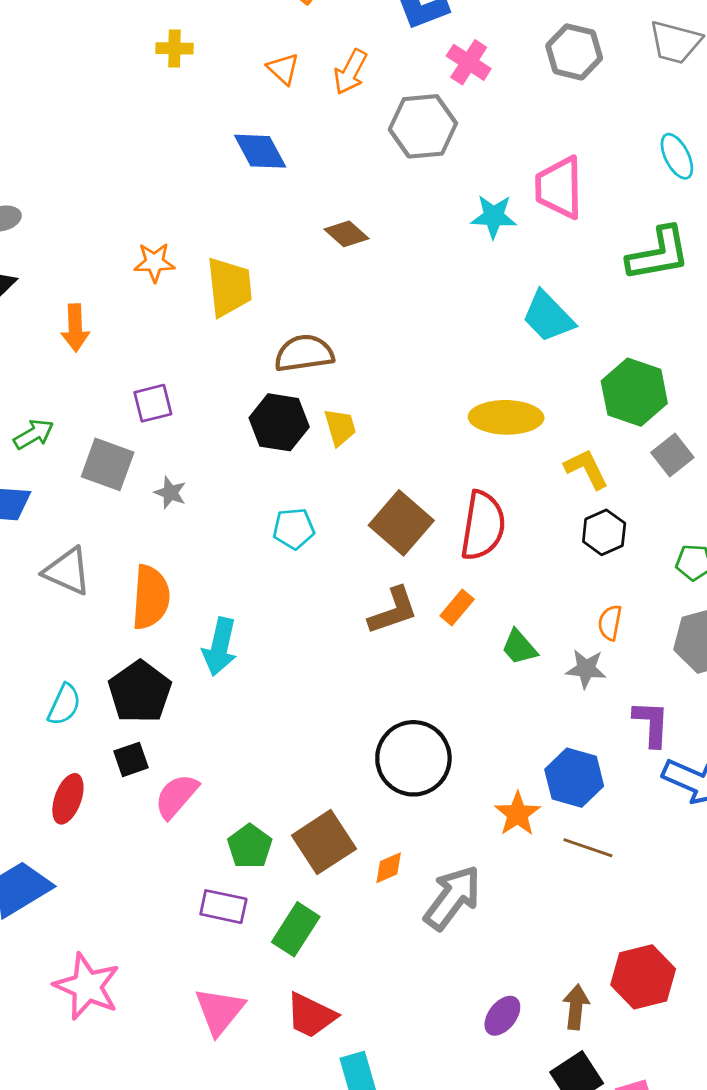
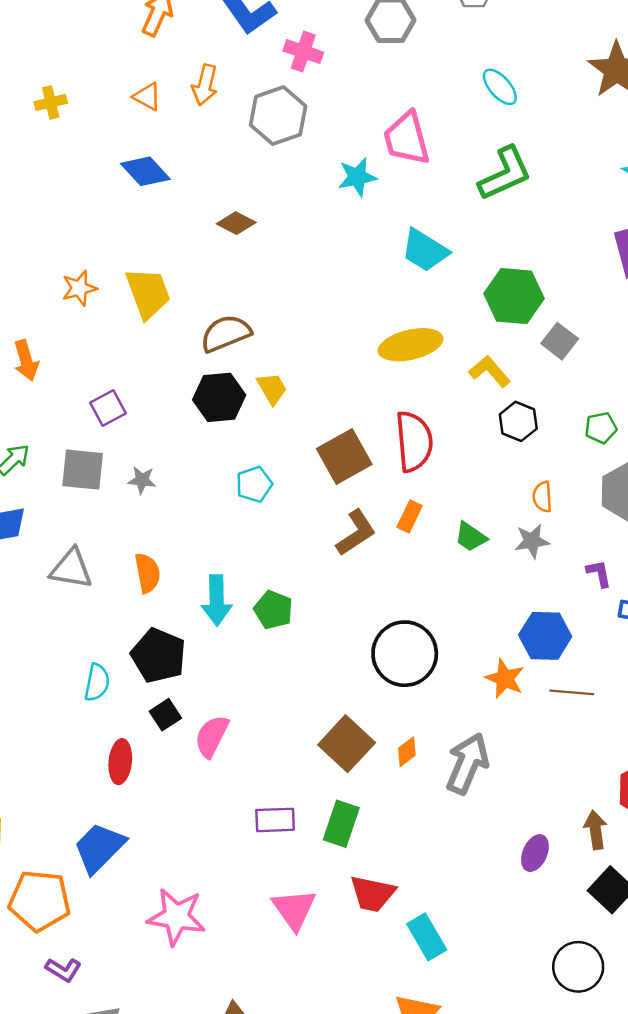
brown square: (401, 523) -> (344, 457), turned 34
orange semicircle: (151, 597) -> (147, 573), size x0.7
purple L-shape: (651, 723) -> (599, 573), size x0.7
green pentagon: (250, 846) -> (273, 610), moved

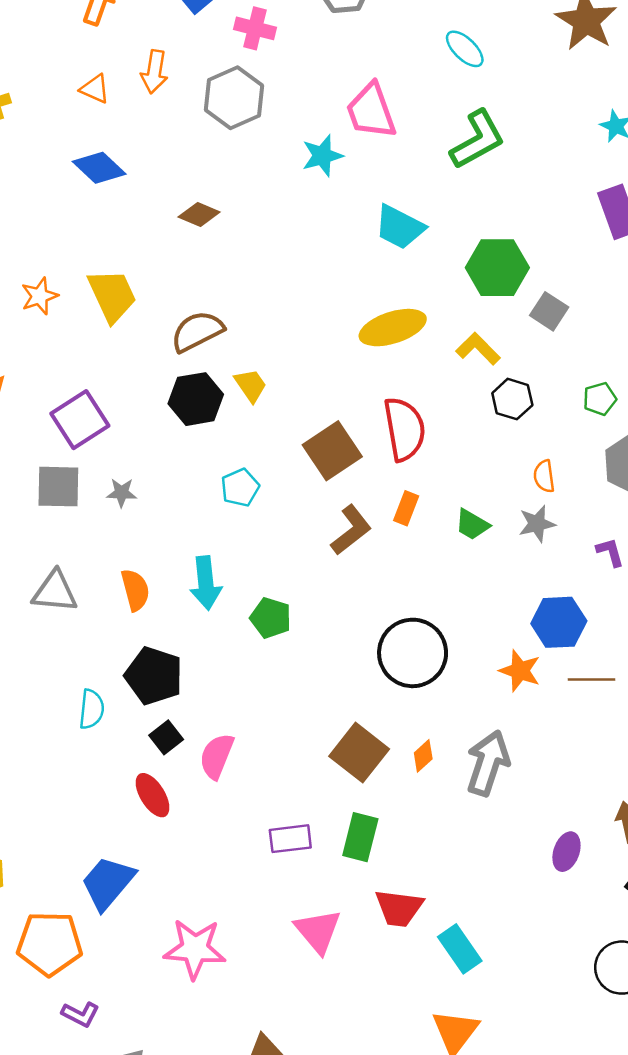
purple square: (108, 408) -> (80, 420), size x1.5
cyan arrow: (217, 600) -> (206, 583), moved
red ellipse: (120, 762) -> (152, 795), moved, turned -33

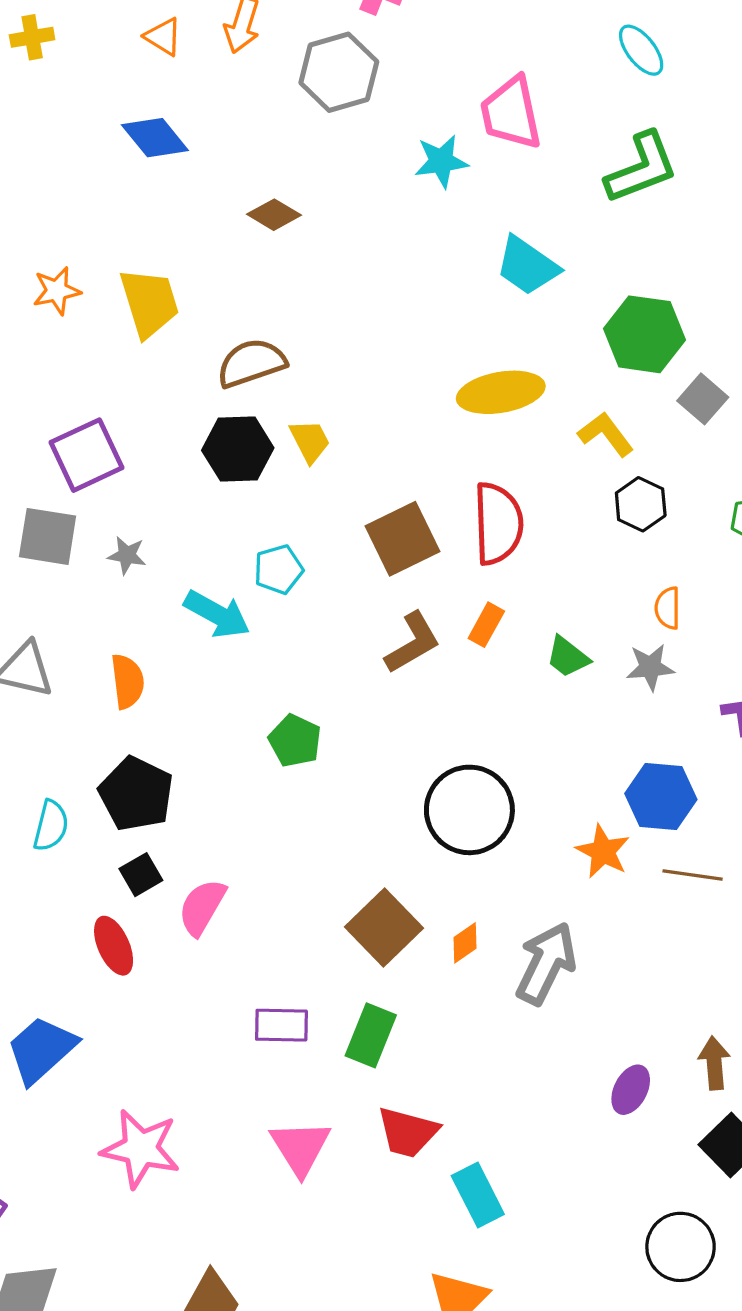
cyan arrow: (206, 583) -> (217, 614), moved, turned -63

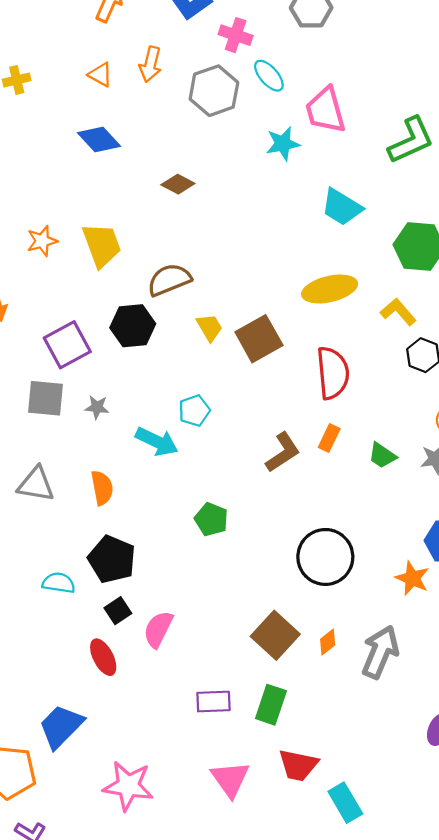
cyan ellipse: (641, 50) -> (269, 76), moved
black hexagon: (238, 449) -> (133, 326), moved
brown square: (402, 539) -> (259, 339), moved
cyan semicircle: (51, 826) -> (59, 583), turned -92

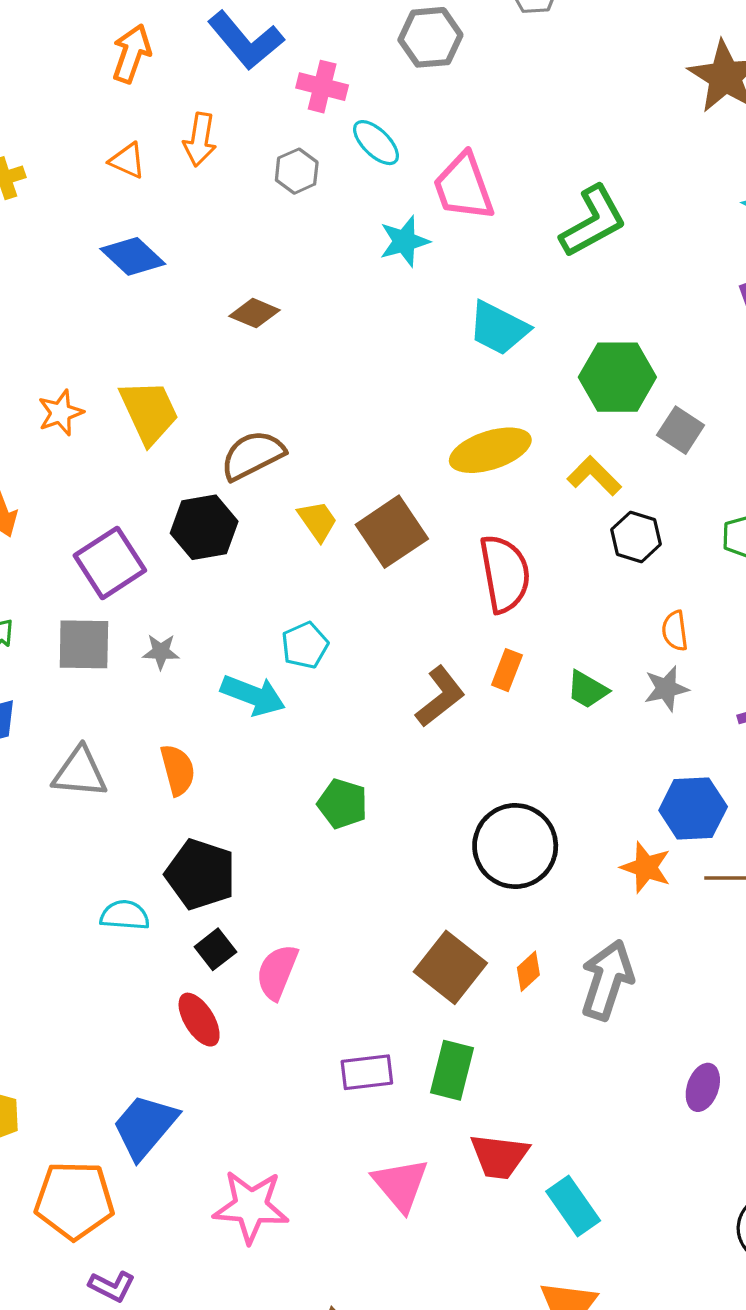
gray hexagon: (214, 91) -> (297, 171), size x0.6

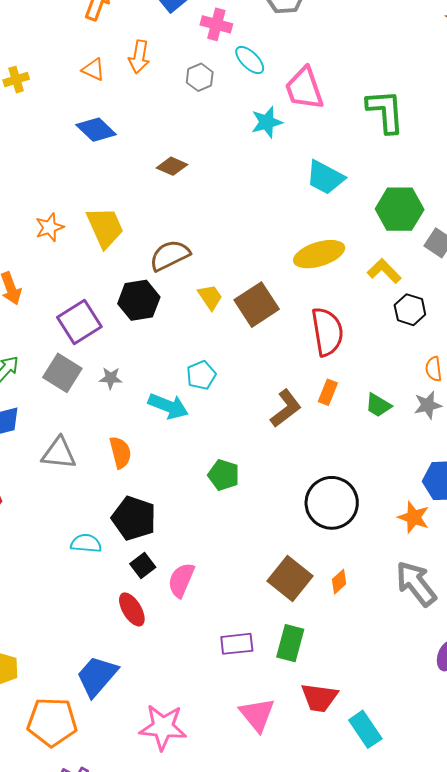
green L-shape: (593, 221) -> (385, 111), turned -66
gray square: (84, 644) -> (62, 373), turned 30
gray arrow: (607, 980) -> (416, 584), moved, turned -57

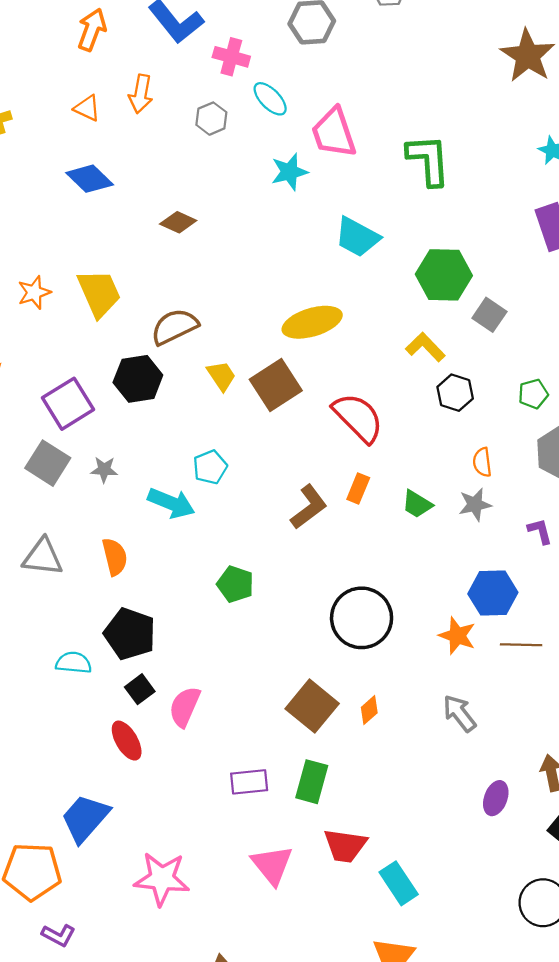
yellow ellipse: (319, 254) -> (312, 322), moved
red semicircle: (327, 332) -> (358, 418), turned -36
gray arrow: (416, 584) -> (459, 713), size x0.7

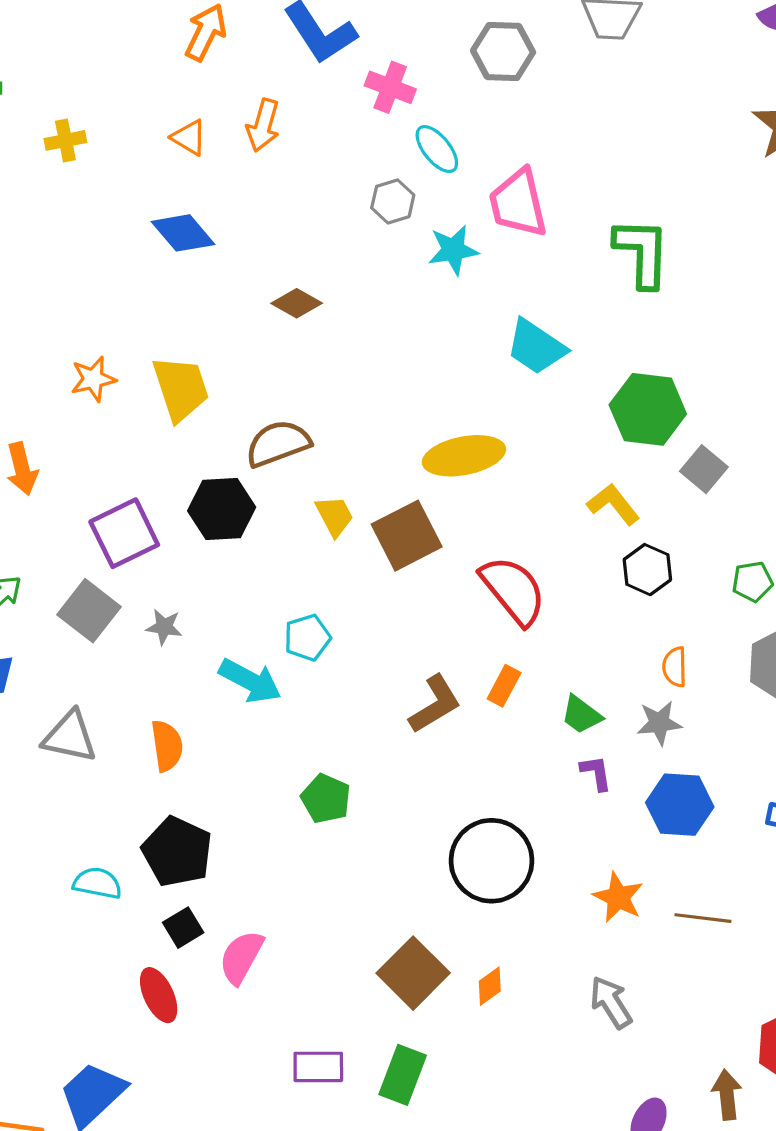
gray hexagon: (211, 119) -> (393, 201), moved
purple L-shape: (540, 531) -> (596, 773), moved
blue hexagon: (493, 593) -> (680, 805), moved

